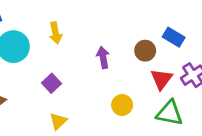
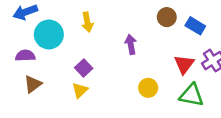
brown circle: (145, 51) -> (167, 17), moved
yellow triangle: (58, 121) -> (80, 90), moved

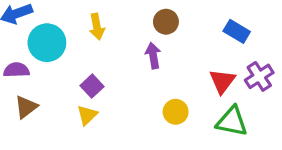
brown circle: (167, 17) -> (166, 22), moved

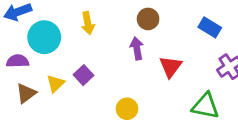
red triangle: (222, 81) -> (170, 67), moved
yellow circle: (176, 112) -> (127, 109), moved
yellow triangle: (87, 115) -> (55, 83), moved

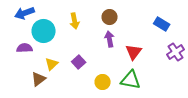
brown circle: (148, 19) -> (110, 17), moved
purple square: (84, 75) -> (79, 62), moved
brown triangle: (26, 93) -> (39, 79), moved
green triangle: (206, 106) -> (131, 80), moved

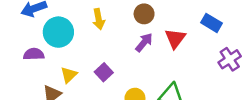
purple arrow: (110, 39) -> (144, 42), turned 49
red triangle: (134, 52) -> (175, 39), moved

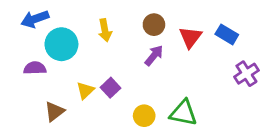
red triangle: (175, 39) -> (190, 37), moved
yellow triangle: (69, 75) -> (85, 90), moved

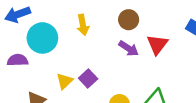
red triangle: (190, 37) -> (157, 45), moved
purple arrow: (154, 55) -> (129, 48), turned 84

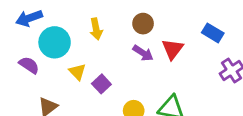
purple semicircle: (18, 60) -> (29, 65), turned 36
yellow triangle: (65, 81) -> (77, 72), moved, turned -30

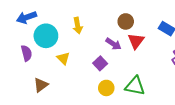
brown circle: (143, 24) -> (126, 21), moved
purple semicircle: (29, 65) -> (27, 53), turned 42
purple square: (101, 84) -> (100, 63), moved

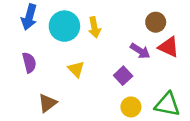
blue arrow: (27, 17) -> (29, 17), turned -54
cyan circle: (46, 36) -> (64, 26), moved
red triangle: (136, 41) -> (169, 47), turned -42

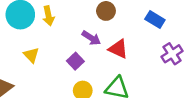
red triangle: (169, 47) -> (118, 49), moved

